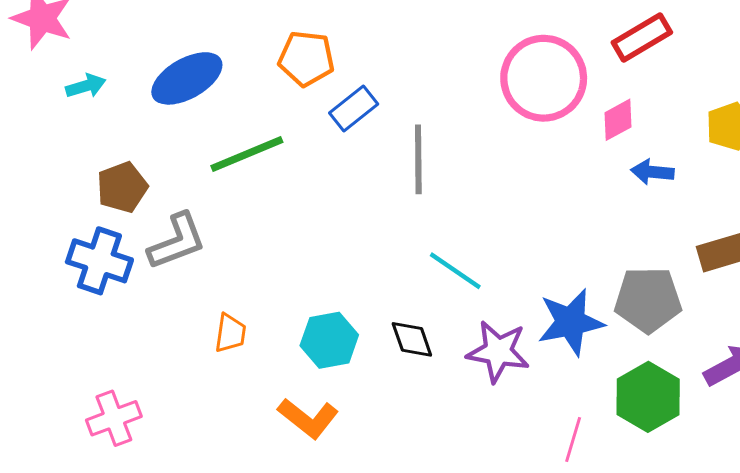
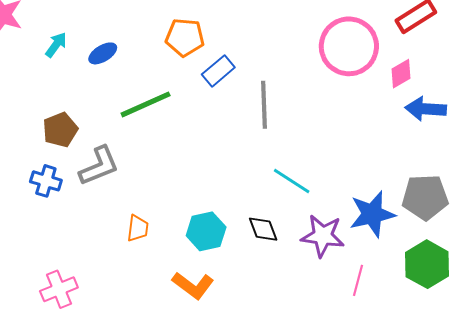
blue ellipse: (187, 78) -> (103, 53), size x0.6
cyan arrow: (86, 86) -> (56, 45), moved, turned -36
blue arrow: (652, 172) -> (426, 109), size x1.4
blue cross: (99, 261) -> (46, 181), size x0.7
pink line: (573, 439) -> (358, 280), moved

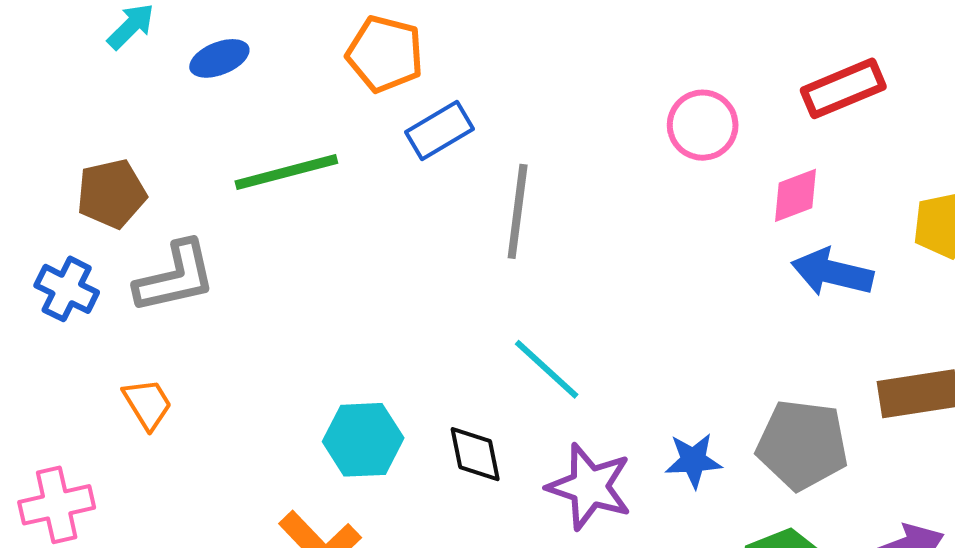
pink circle: (349, 46) -> (703, 125), size x0.6
blue star: (372, 214) -> (693, 460), size x0.6
orange trapezoid: (138, 228) -> (148, 404), moved, turned -48

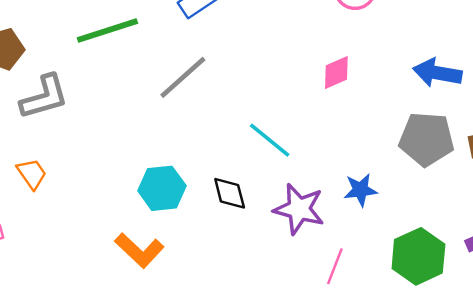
pink diamond: (796, 195) -> (336, 73), moved
gray line: (518, 211) -> (183, 77), moved, turned 44
gray pentagon: (802, 445) -> (427, 139), moved

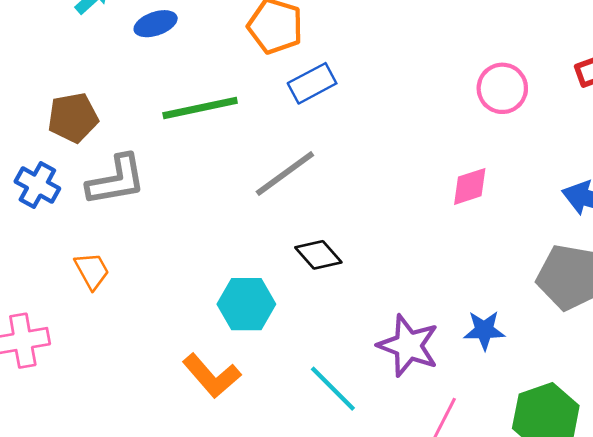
cyan line: (270, 140) -> (333, 389), moved
black diamond: (230, 193) -> (318, 255), moved, turned -33

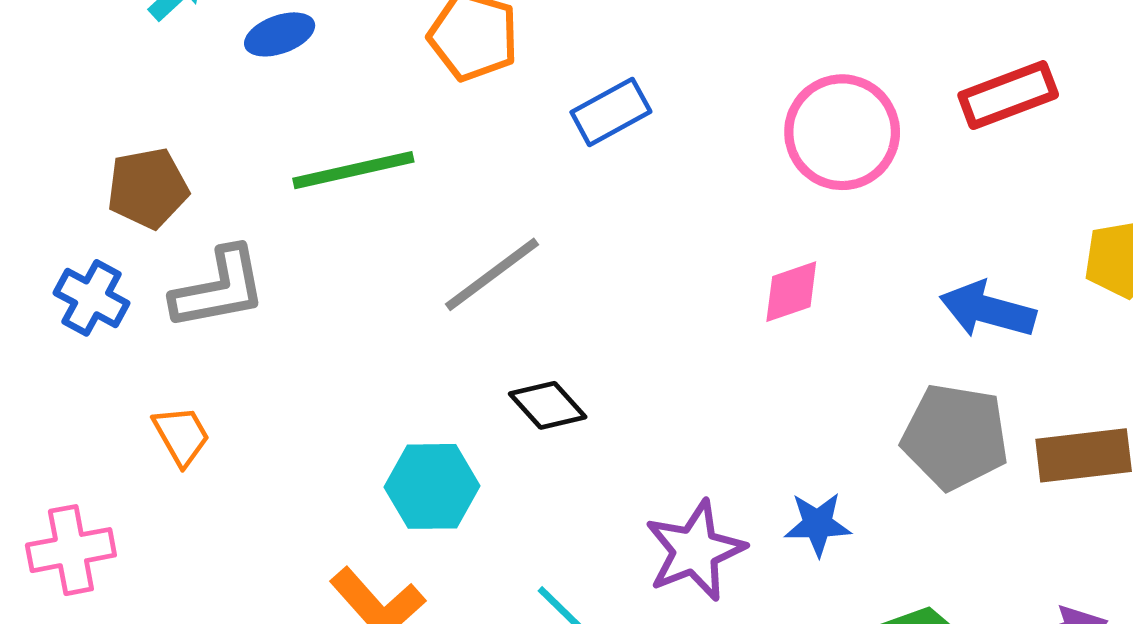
blue rectangle: (312, 83) -> (611, 112), moved
pink circle: (502, 88) -> (842, 132), size x1.4
purple star: (408, 346) -> (695, 551), turned 30

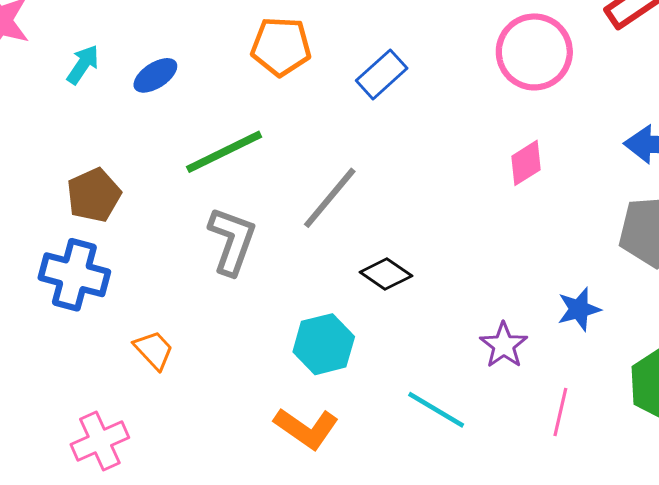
gray L-shape: (219, 288) -> (232, 241), moved, turned -46
blue cross: (92, 298) -> (74, 275), size x1.4
purple star: (695, 551) -> (504, 345), size x0.7

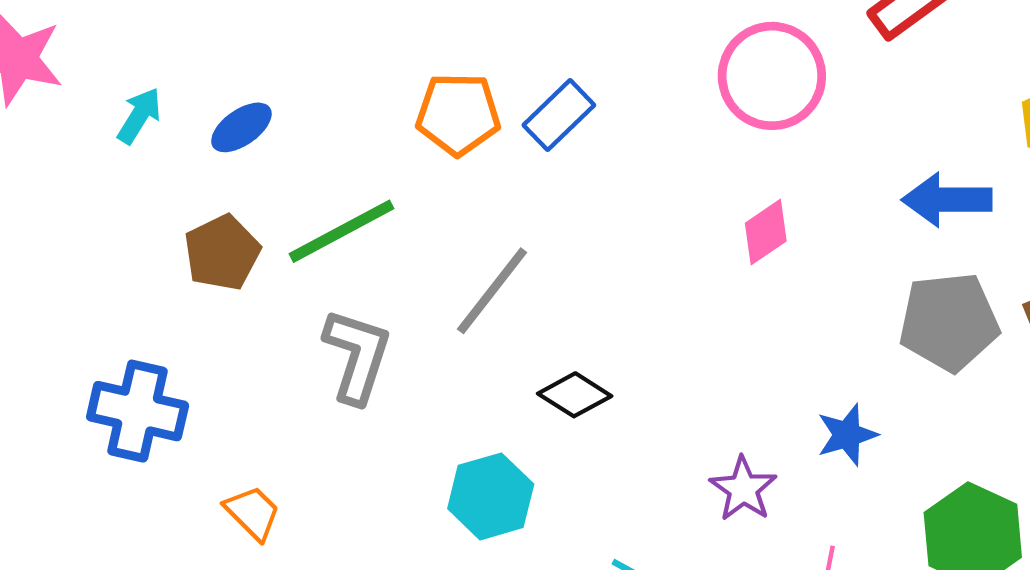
orange pentagon: (281, 46) -> (458, 114), moved
brown pentagon: (94, 195) -> (222, 253), moved

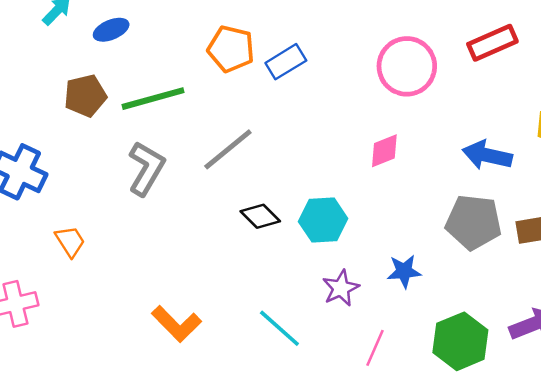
cyan hexagon: (491, 496) -> (323, 220), moved

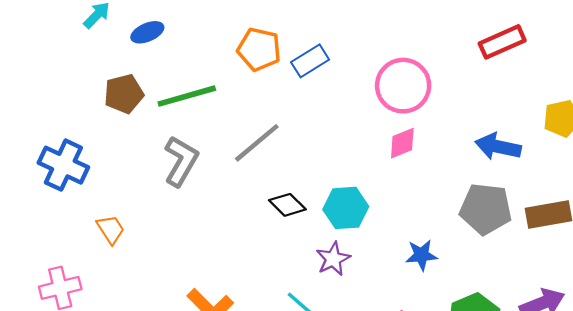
pink circle: (407, 66) -> (403, 86), moved
purple star: (341, 288) -> (333, 259), moved

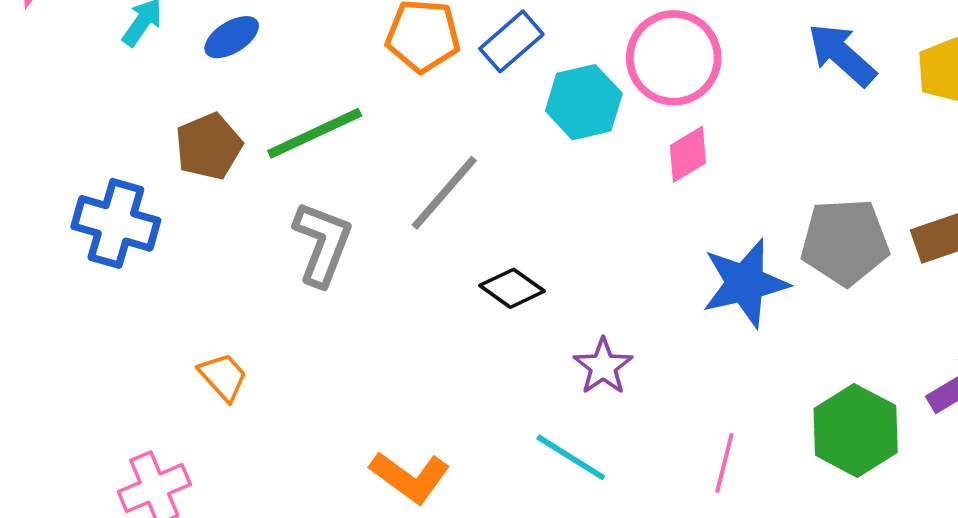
blue arrow: (498, 147) -> (842, 55), moved, turned 39
blue cross: (63, 165) -> (116, 223), moved
cyan hexagon: (346, 208) -> (584, 102), moved
blue star: (421, 255) -> (745, 283), moved, size x1.6

